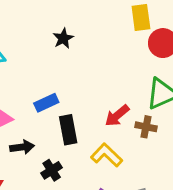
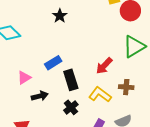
brown cross: (146, 127) -> (126, 87), moved
black cross: (52, 170) -> (71, 107), moved

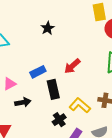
red arrow: (104, 66) -> (72, 66), moved
black cross: (71, 107) -> (59, 120), moved

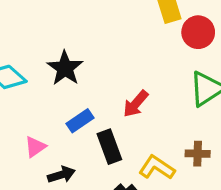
black star: (48, 28) -> (65, 68), moved, size x1.5

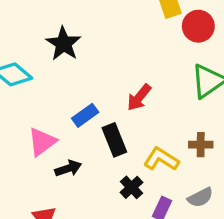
black star: (65, 68) -> (64, 44), moved
pink triangle: (35, 147) -> (42, 142), size x1.4

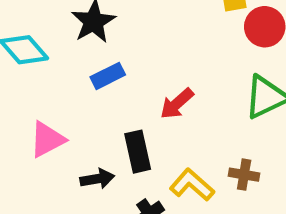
blue rectangle: (85, 115) -> (108, 76), moved
black arrow: (68, 168) -> (97, 179), moved

